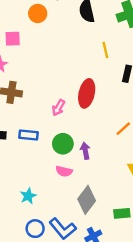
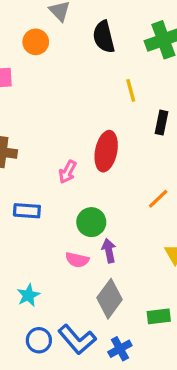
green circle: (63, 144) -> (91, 222), moved
purple arrow: (85, 151) -> (109, 251), moved

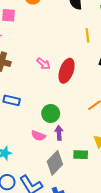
pink arrow: (68, 172) -> (43, 64), moved, turned -88
green rectangle: (159, 316) -> (81, 155), moved

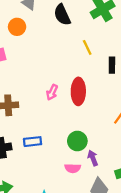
pink arrow: (43, 64) -> (52, 92), turned 96

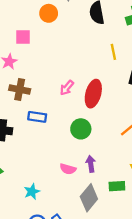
green circle: (77, 141) -> (81, 129), moved
blue rectangle: (33, 142) -> (37, 117), moved

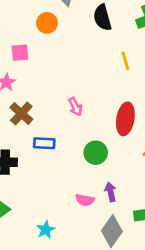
pink arrow: (67, 88) -> (75, 107), turned -63
brown cross: (20, 89) -> (21, 113), turned 36
red ellipse: (93, 94) -> (125, 119), moved

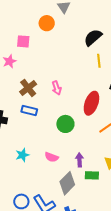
black semicircle: (102, 18) -> (93, 37), moved, turned 54
brown cross: (21, 113) -> (28, 88), moved
purple arrow: (111, 192) -> (79, 160), moved
cyan star: (46, 230) -> (22, 155), moved

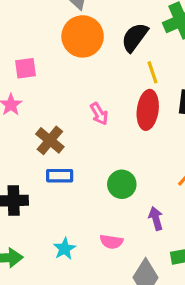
orange circle: (47, 23) -> (83, 36), moved, size x1.6
pink arrow: (57, 88) -> (99, 114), moved
red ellipse: (91, 103) -> (148, 110), moved
purple arrow: (79, 160) -> (156, 219), moved

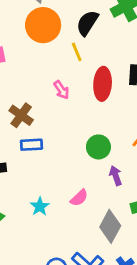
yellow line: (153, 72) -> (77, 52), moved
green circle: (122, 184) -> (98, 147), moved
pink semicircle: (111, 242) -> (79, 198), turned -48

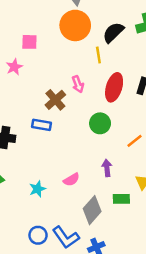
brown cross: (21, 115) -> (55, 100), moved
green circle: (98, 147) -> (100, 123), moved
cyan star: (40, 206) -> (37, 189), moved

